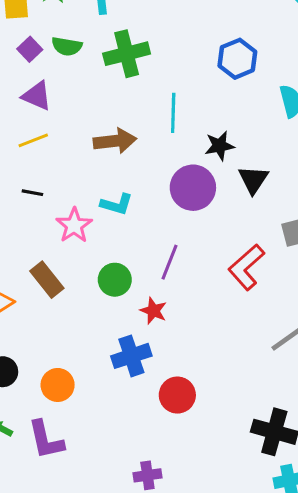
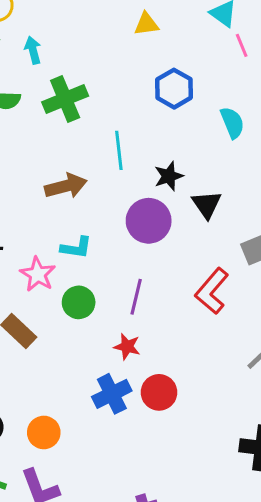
green circle: (115, 280) -> (79, 302), moved
red circle: (177, 395) -> (159, 392), moved

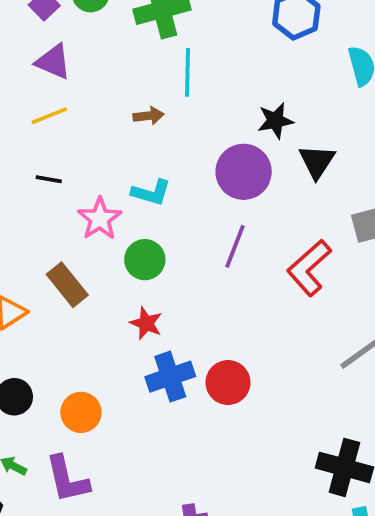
cyan line: (119, 150) -> (188, 72), moved
brown arrow: (66, 186) -> (148, 116), size x0.6
purple line: (136, 297) -> (235, 246), moved
red star: (127, 347) -> (146, 323), moved

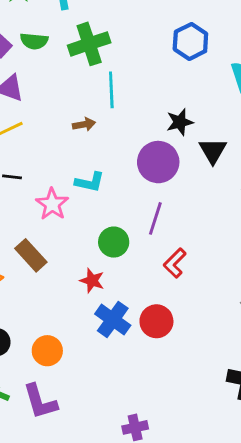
green circle: (145, 260) -> (114, 242), moved
red L-shape: (309, 268) -> (175, 263), moved, size x0.7
blue cross: (170, 377) -> (113, 320), turned -32

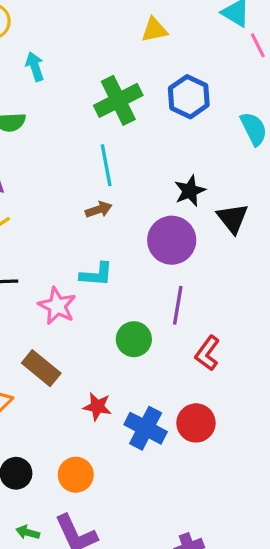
green cross: (89, 44) -> (118, 100), moved
brown arrow: (84, 124) -> (99, 210), moved
red star: (92, 281) -> (97, 407), moved

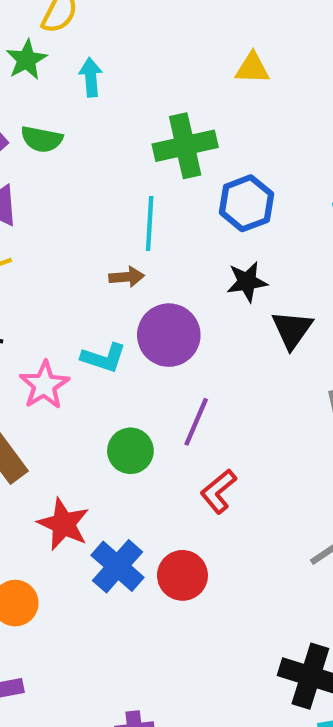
blue hexagon: (189, 97) -> (246, 203), moved
purple circle: (172, 240) -> (169, 335), moved
red star: (97, 407) -> (64, 524), size x1.4

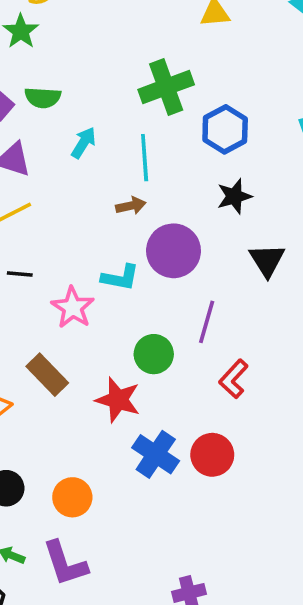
cyan arrow: (91, 77) -> (84, 143), moved, turned 44
black triangle: (292, 330) -> (267, 260), moved
red star: (64, 524) -> (118, 400), moved

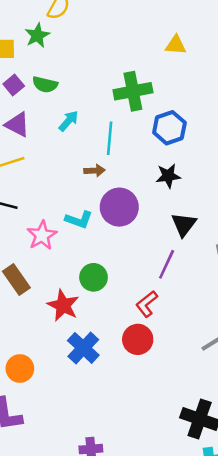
purple line: (207, 322) -> (167, 264), moved
red circle: (212, 455) -> (138, 339), moved

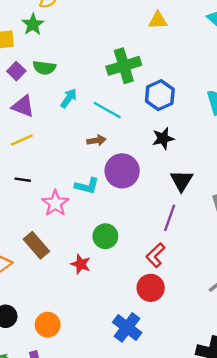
cyan line: (110, 138) -> (107, 110), turned -60
red star: (63, 305) -> (81, 264), size x0.7
blue cross: (83, 348) -> (127, 327), moved

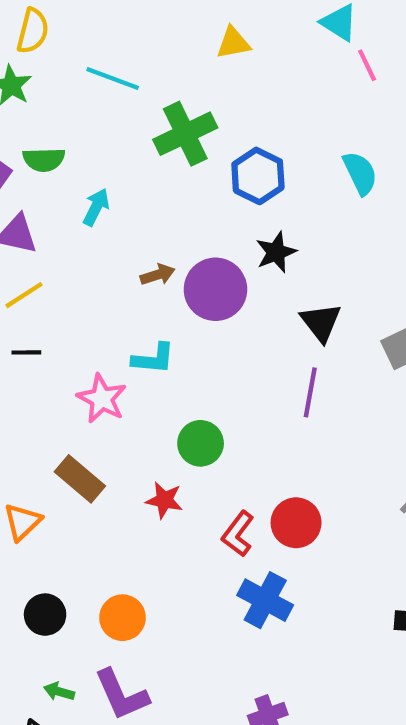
cyan line: (107, 110) -> (113, 79), moved
purple circle: (122, 171) -> (215, 289), moved
black line: (23, 180) -> (26, 352), moved
red L-shape: (155, 255) -> (238, 534), moved

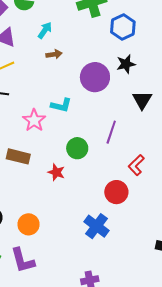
brown arrow: (158, 275) -> (54, 54), moved
purple line: (310, 392) -> (111, 132), moved
brown rectangle: (80, 479) -> (18, 156), turned -35
red L-shape: (238, 534) -> (136, 165), moved

